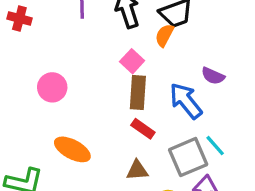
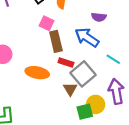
orange ellipse: (72, 149) -> (37, 73), moved
gray square: (188, 157) -> (83, 74), moved
brown triangle: (137, 170) -> (70, 89), turned -40

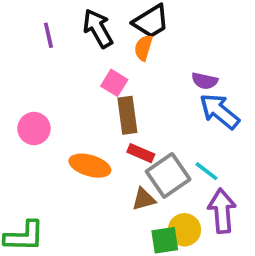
blue arrow: (87, 37) -> (219, 111), moved
cyan line: (113, 59) -> (207, 171), moved
brown triangle: (70, 89) -> (144, 199), turned 40

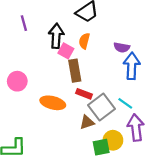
black arrow: (98, 28) -> (56, 36), moved, turned 35
orange semicircle: (143, 48) -> (84, 41), moved
blue arrow: (219, 111) -> (132, 66), turned 55

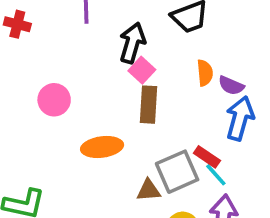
orange semicircle: (84, 41) -> (205, 73), moved, turned 147
red rectangle: (84, 94) -> (207, 157), moved
orange ellipse: (53, 103) -> (102, 147), turned -35

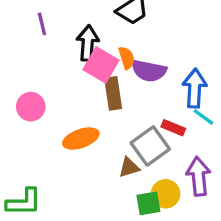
pink square: (142, 70) -> (101, 65), size x1.5
orange semicircle: (205, 73) -> (127, 58), moved
purple semicircle: (231, 86) -> (149, 71), moved, size x1.5
cyan line: (216, 175) -> (203, 117), moved

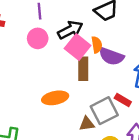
black arrow: (88, 43) -> (70, 30), turned 50
pink circle: (31, 107) -> (38, 38), moved

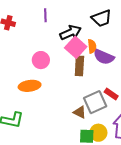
pink circle: (38, 38) -> (41, 60), moved
orange ellipse: (55, 98) -> (30, 86), moved
brown triangle: (87, 124) -> (80, 112), turned 32

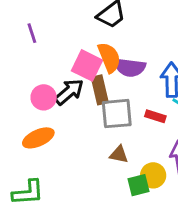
black arrow: (70, 32) -> (69, 92), moved
orange semicircle: (92, 46) -> (109, 57), size x1.5
gray square: (95, 102) -> (117, 114), moved, turned 35

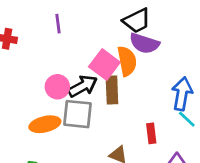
purple semicircle: (130, 67) -> (144, 43), moved
gray square: (117, 114) -> (77, 114), moved
red rectangle: (155, 116) -> (151, 133), moved, turned 54

